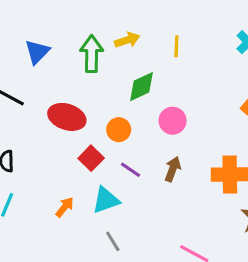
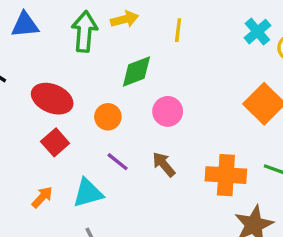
blue triangle: (37, 52) -> (25, 25), turned 36
red square: (91, 158) -> (55, 142), moved
brown arrow: (173, 169) -> (164, 164), turned -65

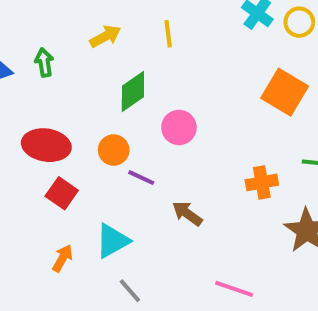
green arrow: (84, 31) -> (44, 63), moved, size x0.6
purple line: (118, 162) -> (141, 178), moved
brown arrow: (164, 164) -> (187, 214), moved
orange cross: (226, 175) -> (262, 182), size x0.7

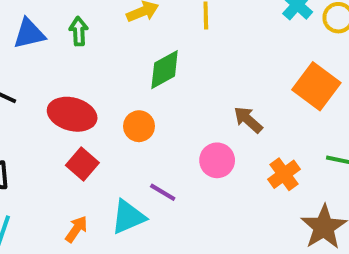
pink circle: (179, 127) -> (217, 160), moved
purple line: (141, 178) -> (163, 192), moved
orange cross: (262, 182) -> (284, 174), turned -32
brown arrow: (187, 214) -> (248, 120), moved

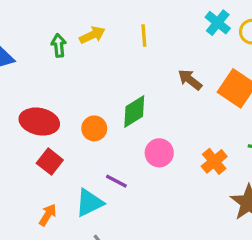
green arrow: (79, 31) -> (59, 45), moved
green diamond: (165, 70) -> (134, 111), moved
brown arrow: (248, 120) -> (190, 80), moved

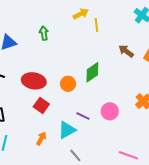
yellow arrow: (92, 35) -> (81, 14), moved
pink circle: (159, 153) -> (110, 111), moved

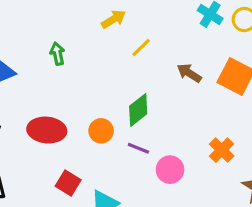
yellow line: (96, 25) -> (141, 47), moved, turned 56
red square: (41, 105) -> (68, 183), moved
purple line: (83, 116) -> (138, 148), moved

